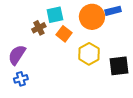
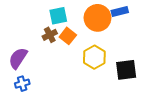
brown cross: (39, 28) -> (50, 35), moved

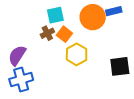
yellow hexagon: (94, 57) -> (77, 54), moved
blue cross: (22, 84) -> (21, 80), size x1.6

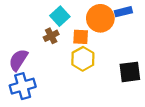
cyan square: (55, 15) -> (60, 16), turned -30
orange square: (64, 34) -> (81, 37), moved, turned -35

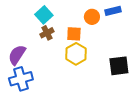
cyan square: (60, 16) -> (44, 15), moved
orange circle: (100, 18) -> (92, 17), size x0.6

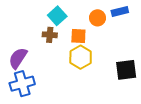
cyan square: (44, 15) -> (57, 16), moved
brown cross: (47, 33) -> (50, 35), turned 32

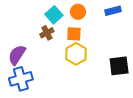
orange circle: (97, 18) -> (78, 12), moved
brown cross: (50, 35) -> (47, 33), turned -32

